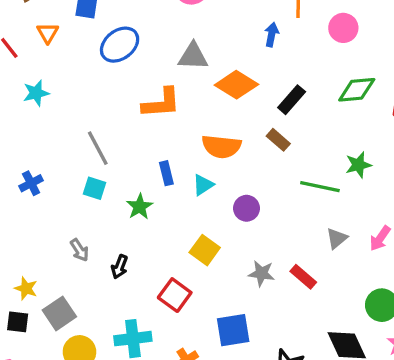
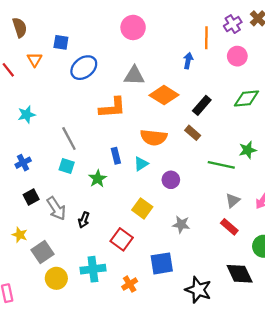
cyan star: (36, 93) -> (27, 115), moved
gray arrow: (79, 250) -> (56, 208), size x1.5
red rectangle: (303, 277) -> (229, 227), moved
black square: (18, 322) -> (31, 197), moved, turned -35

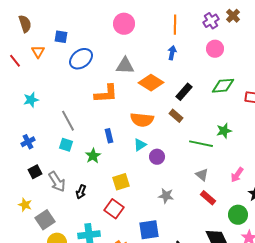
orange line: (206, 38) -> (175, 25), moved
cyan triangle: (141, 164) -> (140, 145), moved
gray triangle: (233, 200) -> (202, 175), moved, turned -40
yellow square: (142, 208) -> (121, 182), moved, turned 36

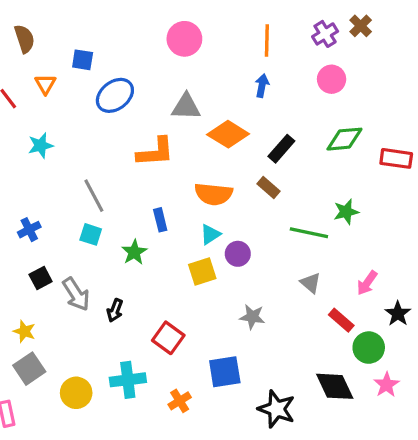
cyan star: (31, 100) -> (41, 145), moved
yellow square: (121, 182) -> (202, 272), moved
red rectangle: (208, 198) -> (341, 320), moved
gray square: (45, 220) -> (29, 369), moved

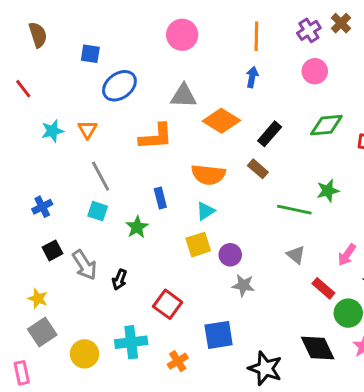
orange triangle: (45, 84) -> (87, 129), moved
purple circle: (238, 254) -> (230, 255), moved

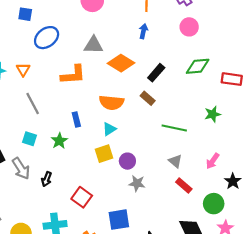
green star: (328, 191) -> (213, 114), moved
cyan square: (98, 211) -> (29, 139), moved
red rectangle: (323, 288) -> (184, 186), moved

